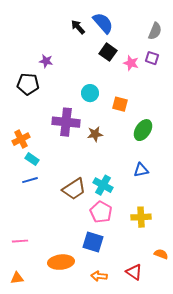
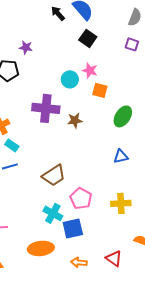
pink star: (131, 63) -> (90, 70), moved
cyan cross: (103, 185) -> (53, 213), moved
blue square: (93, 242) -> (73, 228), turned -30

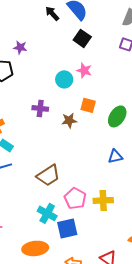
orange square: (100, 90) -> (88, 105), moved
purple cross: (46, 108) -> (40, 108), size x0.6
yellow cross: (121, 203) -> (103, 200), moved

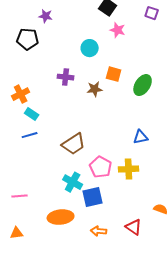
pink star: (84, 70) -> (118, 30), moved
blue triangle: (115, 156) -> (141, 137), moved

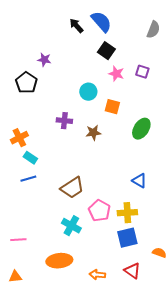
purple square: (152, 13) -> (142, 72), moved
black pentagon: (28, 39) -> (26, 83), turned 30
orange square: (114, 74) -> (112, 107), moved
blue triangle: (141, 137) -> (139, 181), turned 42
blue square: (93, 197) -> (127, 238), moved

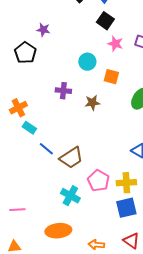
blue line: (28, 179) -> (46, 149), moved, turned 56

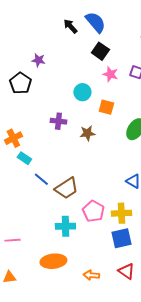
cyan cross: (70, 196) -> (65, 226), turned -30

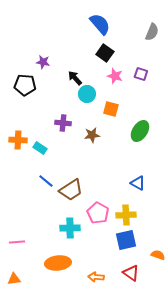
black arrow: (70, 26) -> (75, 78), moved
black pentagon: (20, 83) -> (25, 85), turned -30
orange cross: (13, 138) -> (18, 140), turned 30
cyan rectangle: (24, 158) -> (40, 148), moved

